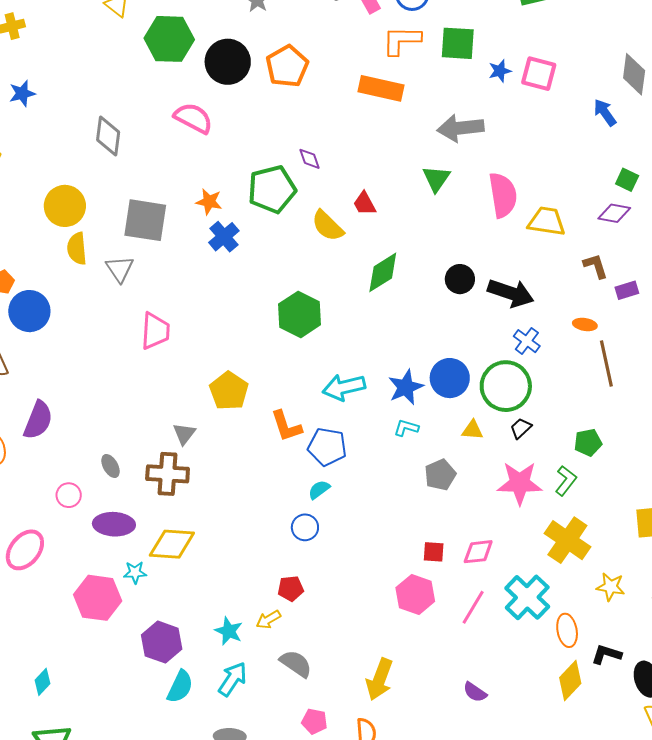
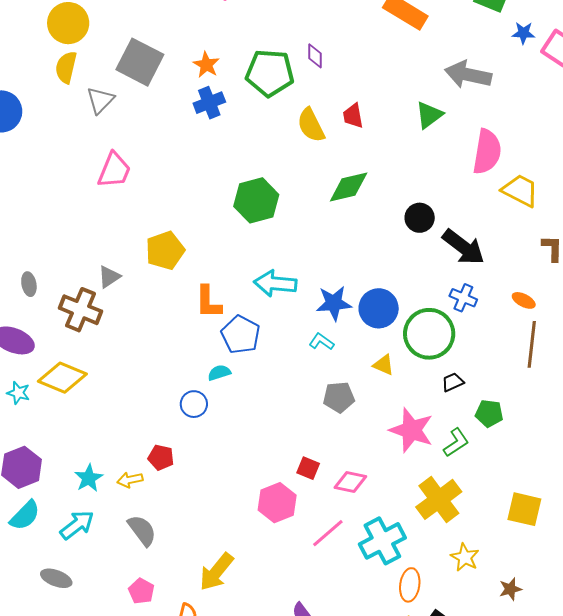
blue cross: (527, 341) -> (463, 298), turned -32
black trapezoid: (521, 428) -> (453, 382), moved

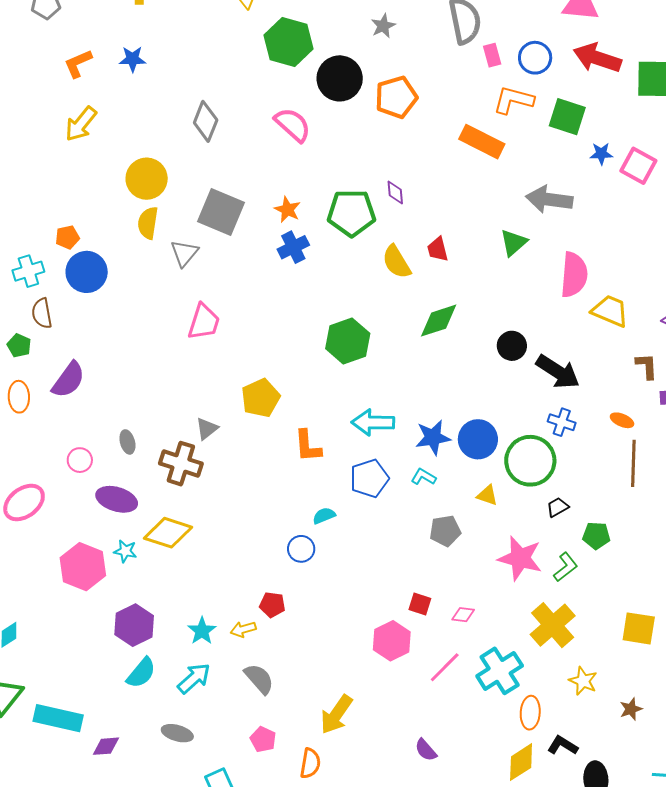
blue pentagon: (241, 335) -> (369, 478), moved, turned 30
pink diamond: (350, 482) -> (463, 615), size x0.7

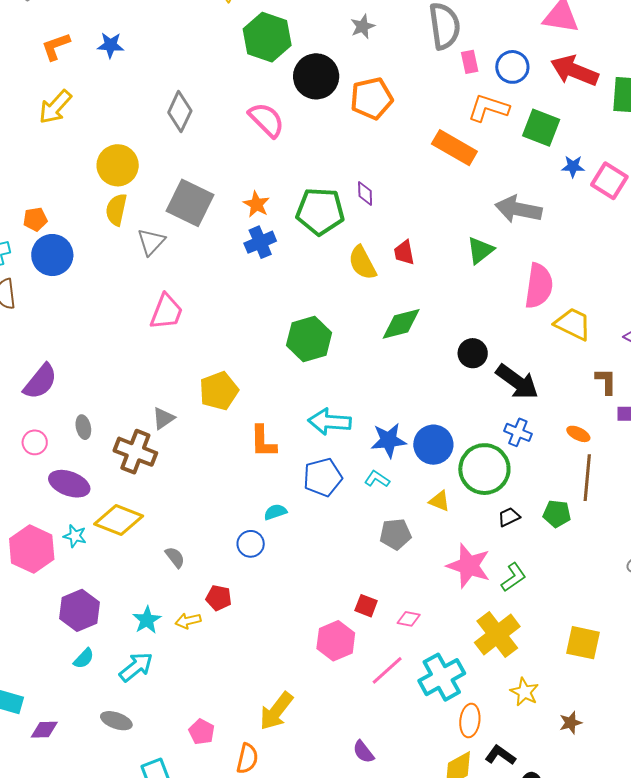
purple semicircle: (68, 380) -> (40, 382), moved
green pentagon: (596, 536) -> (557, 514), moved
cyan semicircle: (141, 673) -> (84, 658), size x0.7
gray semicircle: (259, 679) -> (175, 557), moved, size x0.7

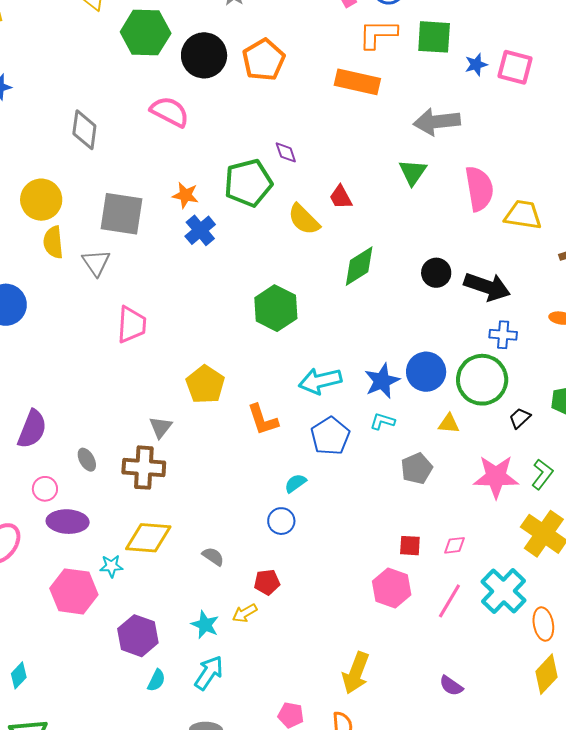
purple ellipse: (69, 484) -> (68, 522), moved

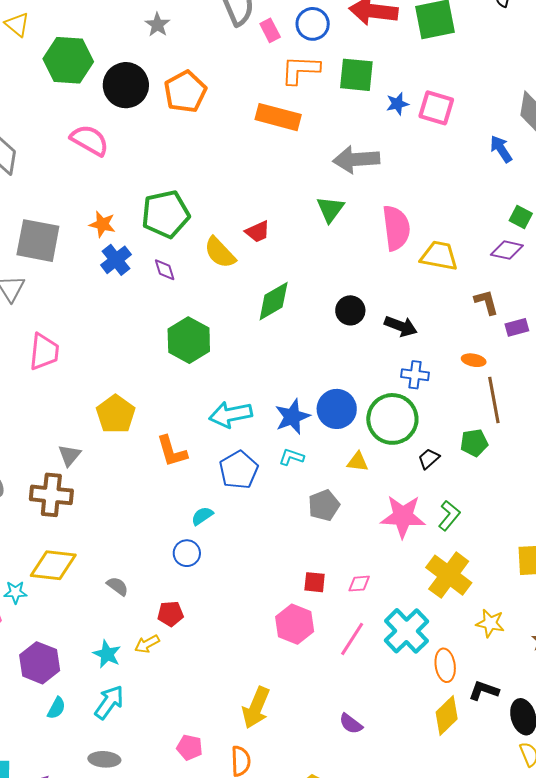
purple diamond: (286, 152) -> (165, 270), moved
red trapezoid: (341, 197) -> (258, 232), turned -88
black arrow: (487, 287) -> (401, 326), size x0.7

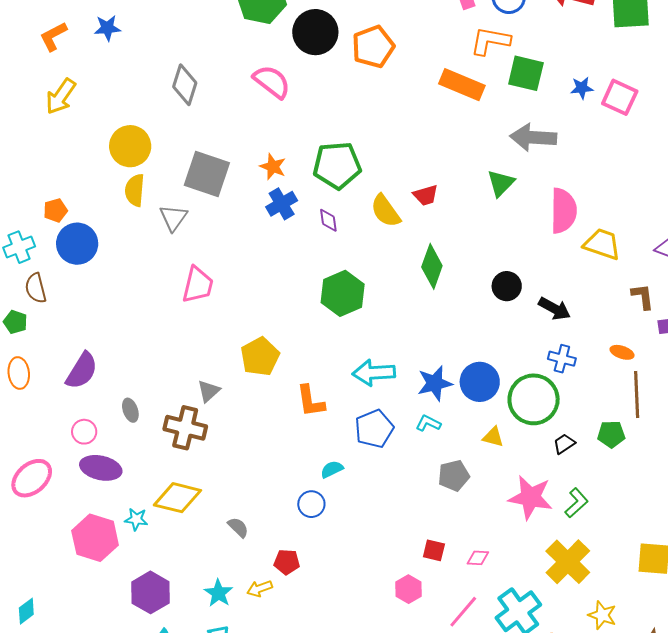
green square: (356, 75) -> (526, 73), moved
green diamond: (274, 301) -> (432, 266), turned -48
pink hexagon: (295, 624) -> (409, 589), size x0.7

